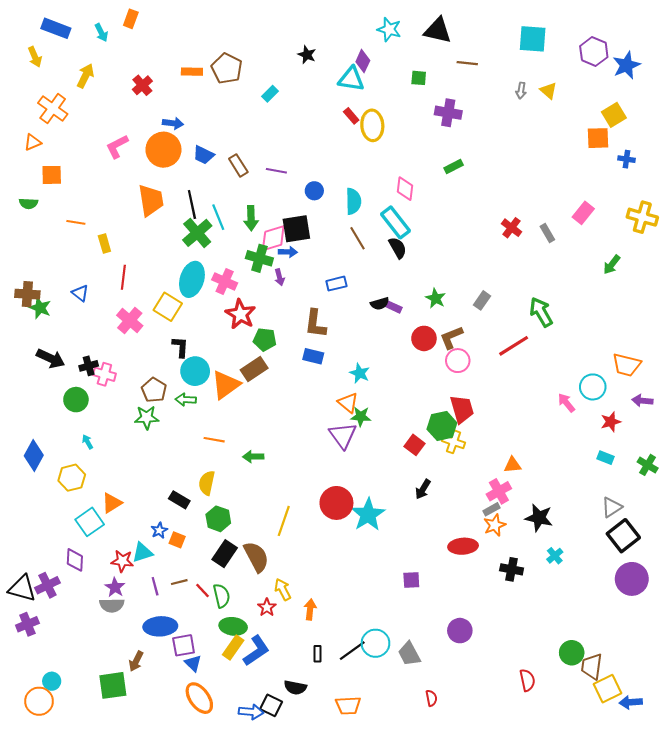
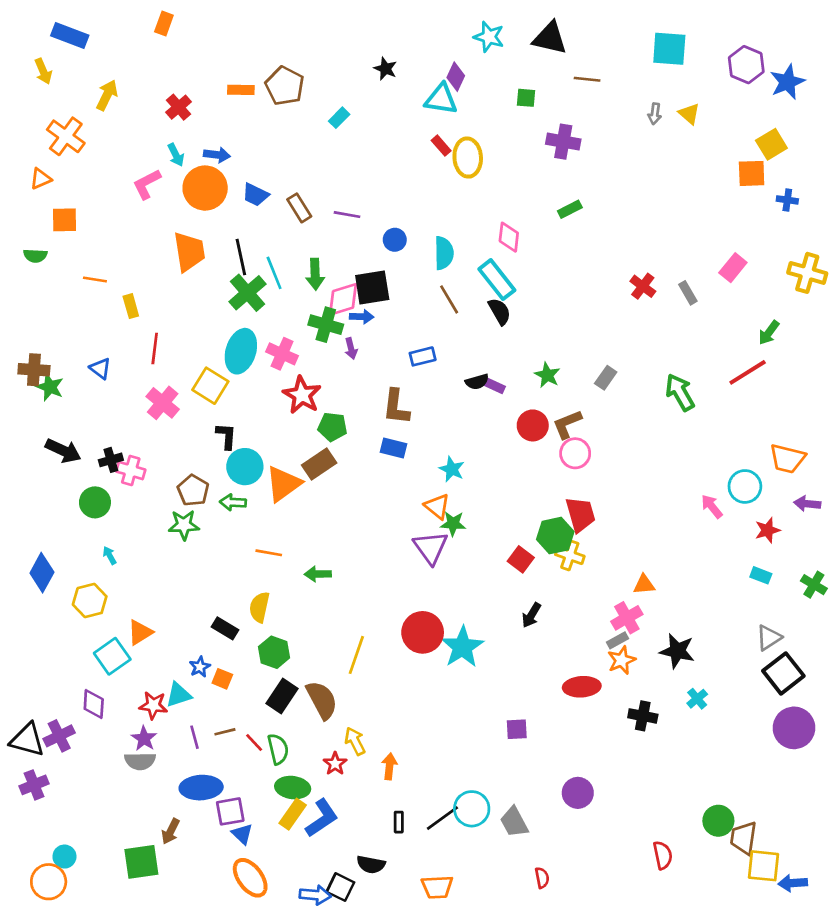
cyan arrow: (101, 33) -> (176, 155), moved
red line: (514, 346) -> (748, 372), moved
yellow square: (608, 689) -> (763, 866), turned 32

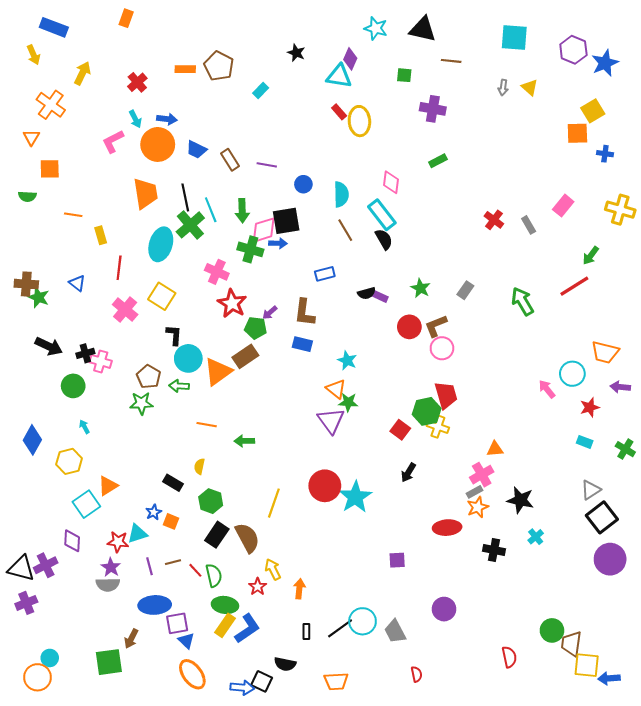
orange triangle: (41, 179) -> (31, 137), turned -36
purple arrow: (351, 349) -> (270, 313), moved, turned 63
cyan ellipse: (241, 351) -> (161, 244), moved
yellow semicircle: (259, 607) -> (199, 466), size x0.7

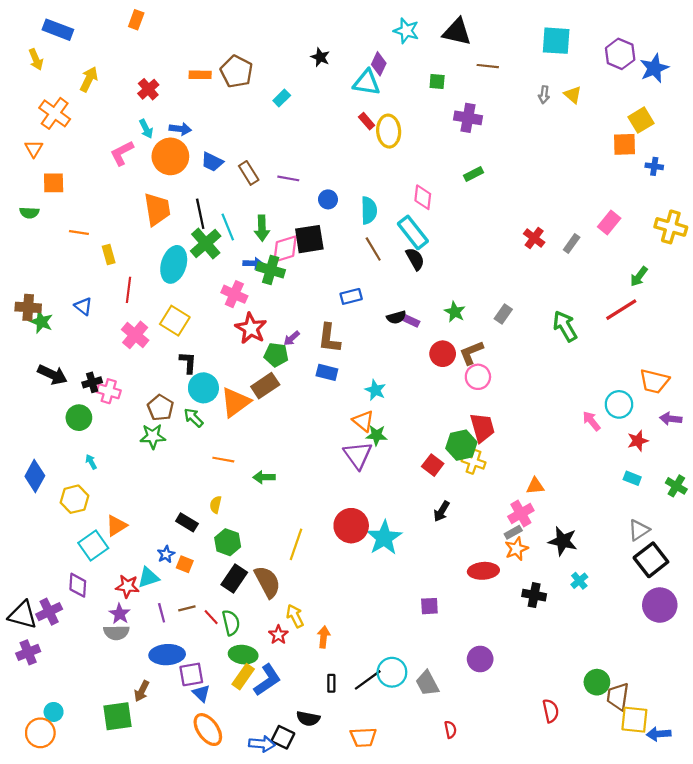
gray rectangle: (529, 225) -> (572, 243), turned 66
blue arrow: (278, 243) -> (253, 263), moved
green arrow: (179, 386) -> (194, 418), turned 42

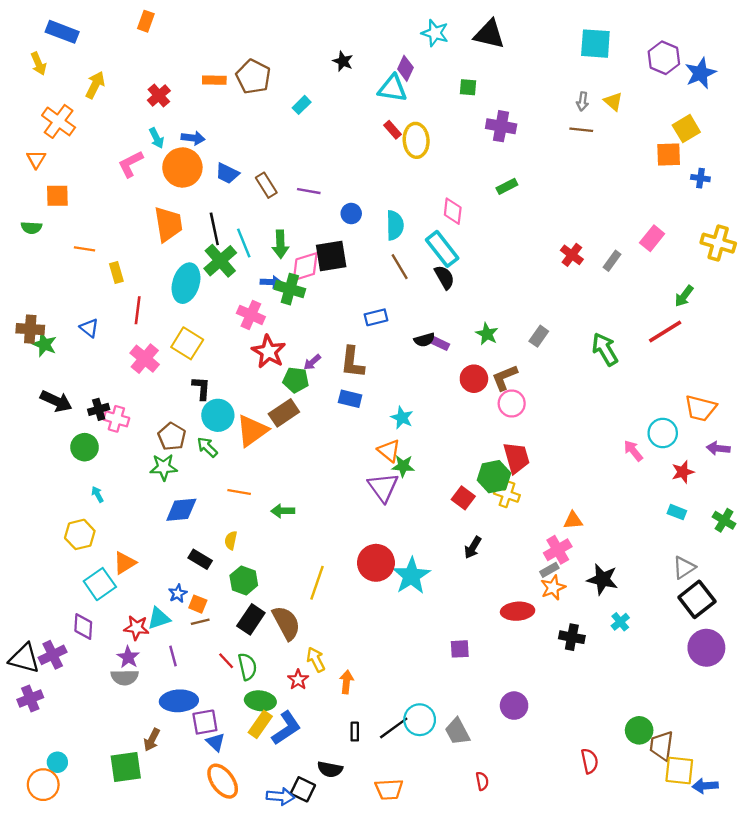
brown line: (488, 66) -> (581, 130), moved
blue diamond: (35, 476) -> (181, 510), moved, turned 56
brown line: (187, 608) -> (200, 622), moved

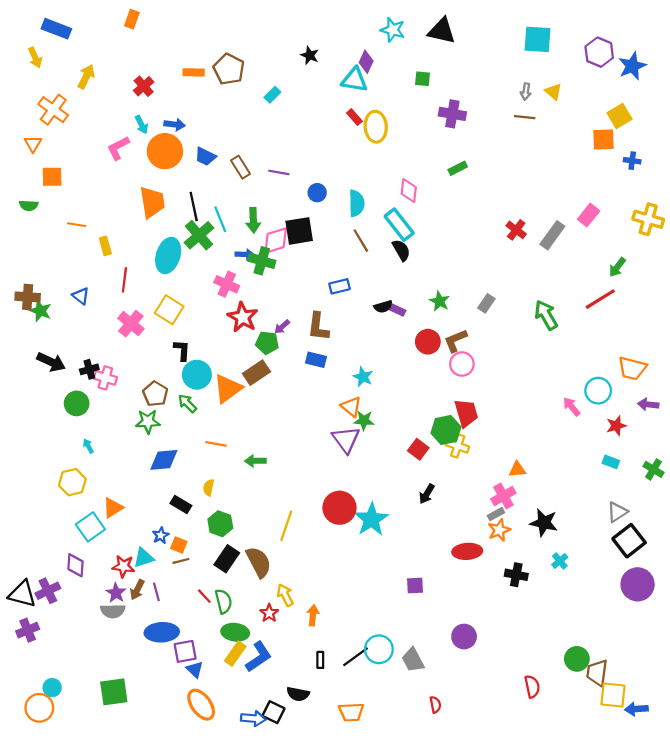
gray rectangle: (612, 261) -> (552, 235), size x1.5
brown arrow: (152, 740) -> (137, 590), moved

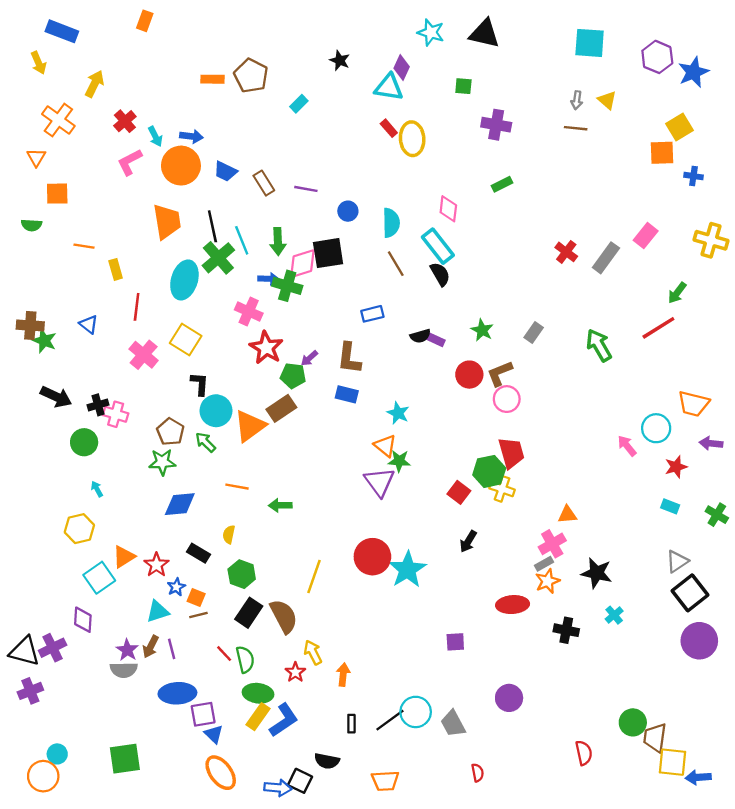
red cross: (144, 86) -> (125, 121), moved
red star: (123, 566) -> (156, 565), moved, turned 30

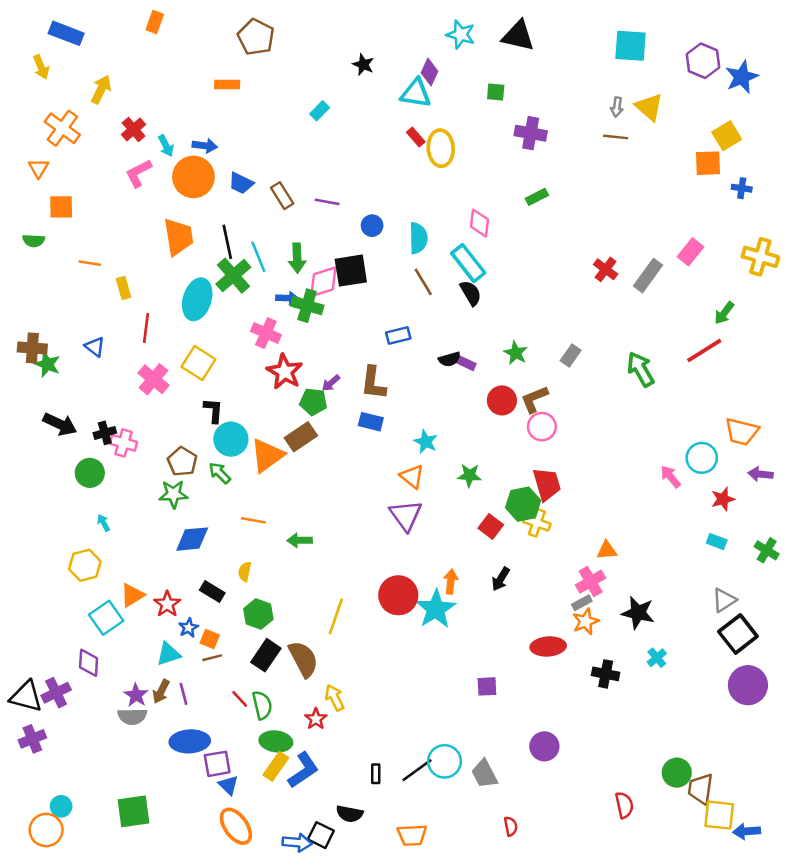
brown pentagon: (251, 76) -> (256, 37), moved
yellow triangle: (607, 100) -> (649, 107), size x1.4
green star: (399, 461) -> (469, 475), moved
orange arrow: (343, 675) -> (451, 582), moved

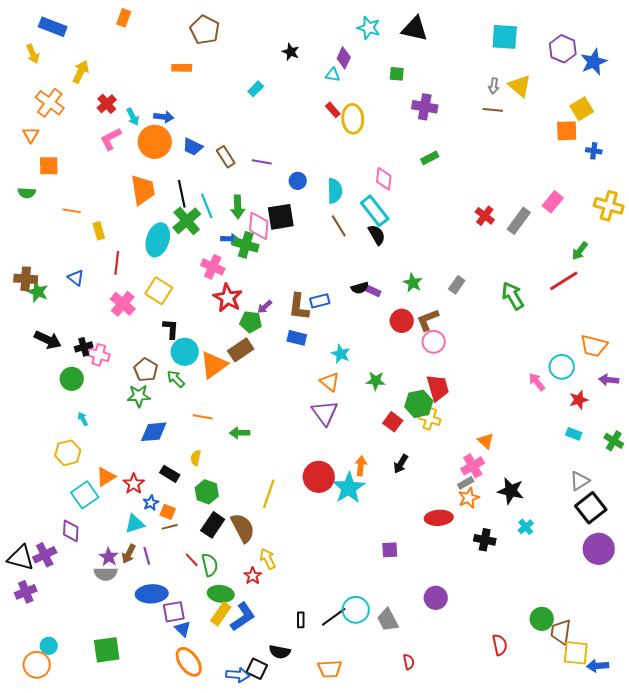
cyan triangle: (416, 93) -> (333, 75), size x0.6
pink diamond: (323, 282) -> (259, 226), turned -68
blue rectangle: (398, 336) -> (320, 301), moved
orange triangle: (607, 550) -> (486, 441), turned 48

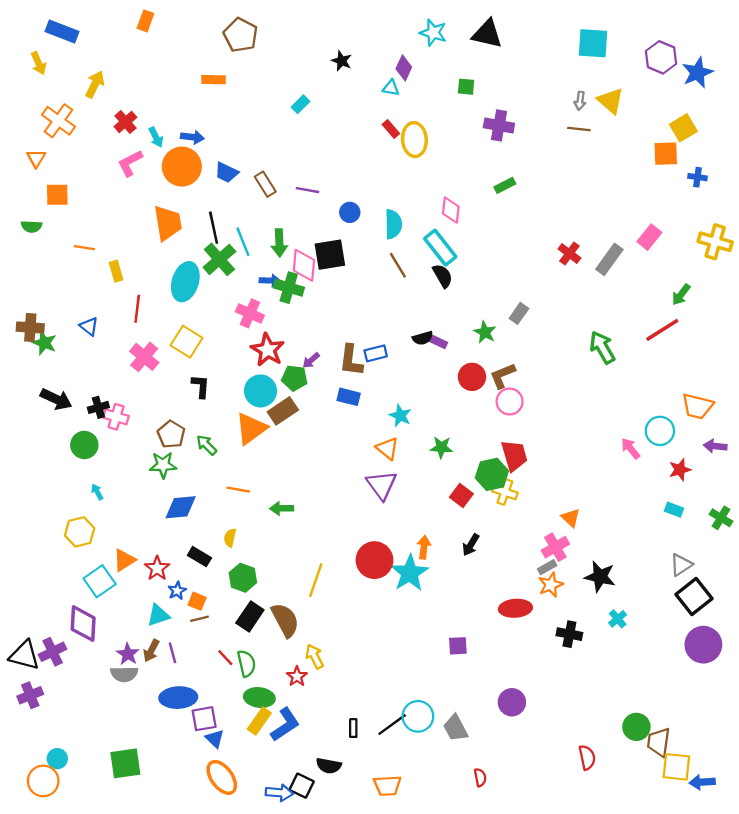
gray rectangle: (457, 285) -> (519, 313), moved
cyan circle: (185, 352) -> (261, 391), moved
purple diamond: (71, 531) -> (83, 624), size x1.4

